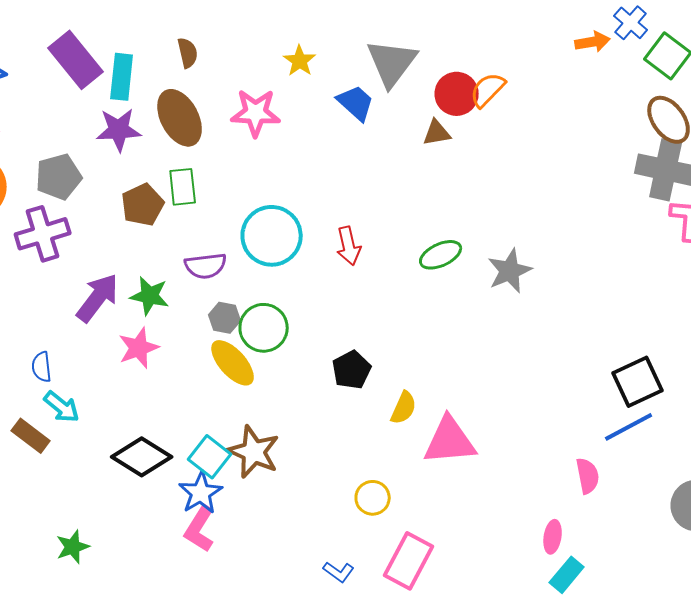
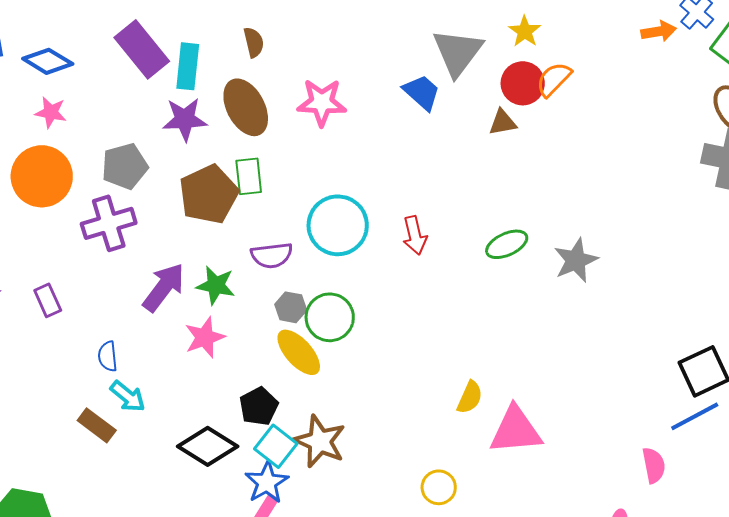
yellow star: (300, 61) -> (525, 31), moved
brown pentagon: (143, 205) -> (209, 194), size x1.4
black pentagon: (352, 370) -> (259, 406), moved

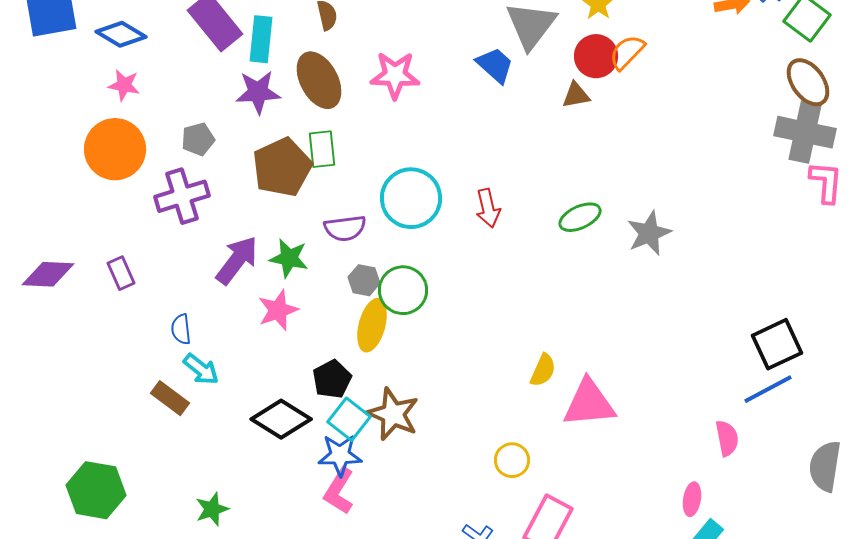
gray pentagon: (125, 166) -> (198, 139), size x0.7
yellow ellipse: (299, 352) -> (372, 325), turned 57
blue star: (267, 482) -> (340, 455), turned 30

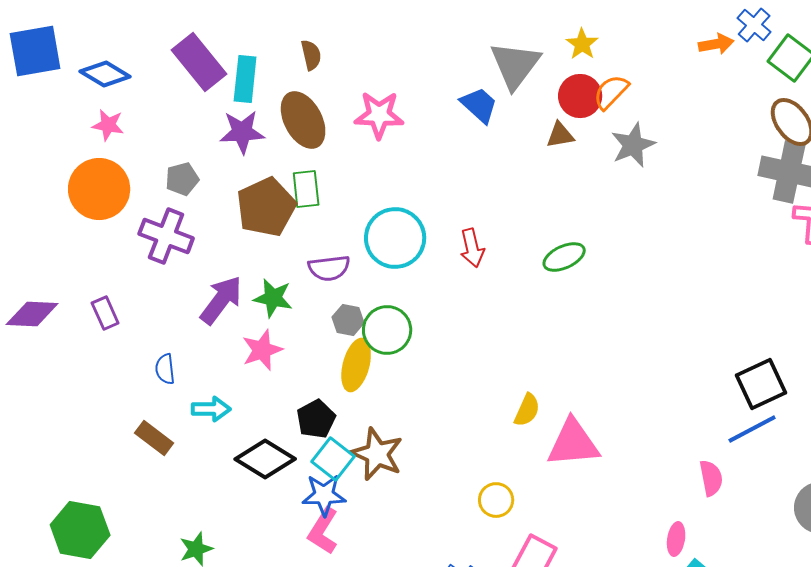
purple cross: (182, 196) -> (166, 236), turned 38
gray star: (649, 233) -> (633, 145), moved
cyan arrow: (201, 369) -> (211, 409), moved, turned -39

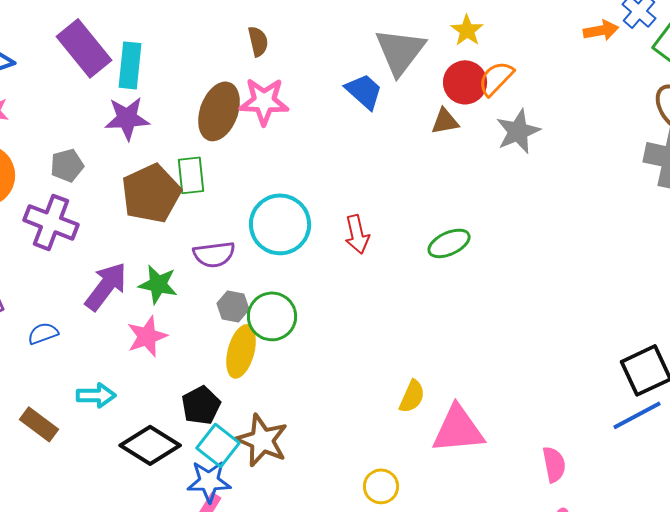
brown semicircle: (311, 55) -> (258, 41), moved
brown ellipse: (303, 120) -> (219, 111), moved, turned 48
blue semicircle: (165, 369) -> (43, 333), moved, turned 76
pink semicircle: (711, 478) -> (554, 464), moved

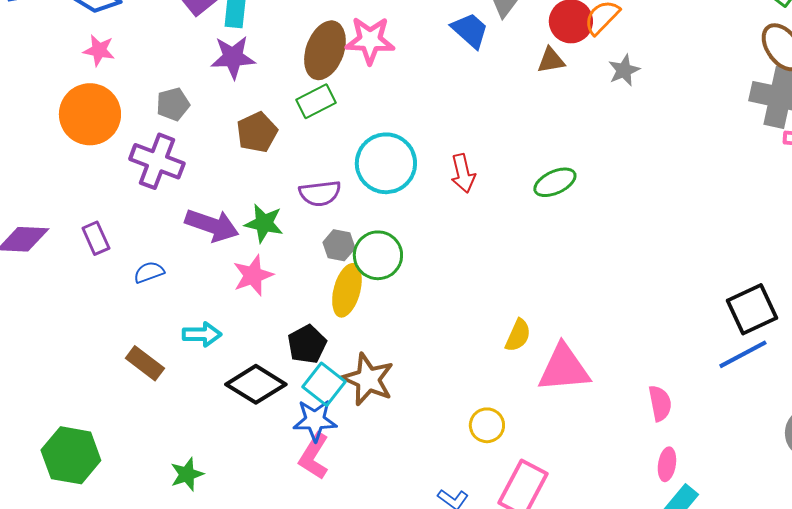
gray star: (518, 131) -> (624, 70), size x0.7
green rectangle: (191, 175) -> (316, 101), moved, turned 69
brown pentagon: (151, 193) -> (257, 132), size x0.7
purple arrow: (106, 286) -> (212, 225), turned 72

